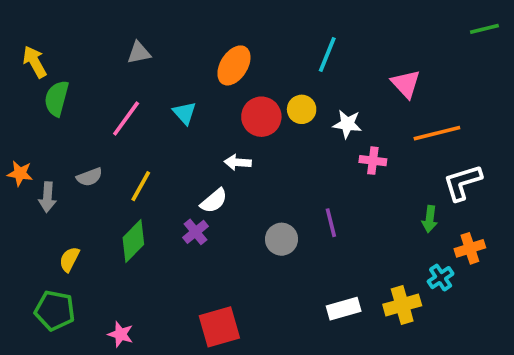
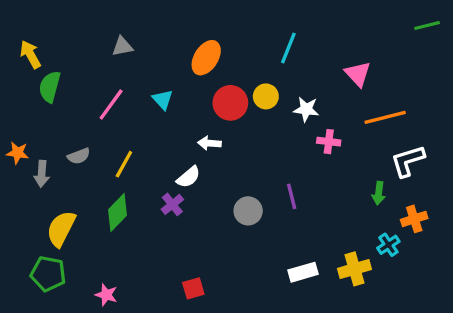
yellow semicircle: (69, 259) -> (61, 229), size x1.6
red square: (219, 327) -> (193, 288), size x0.6

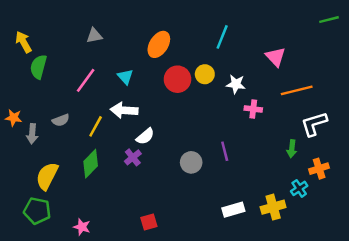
white arrow: (209, 143) -> (124, 110), moved, size x1.5

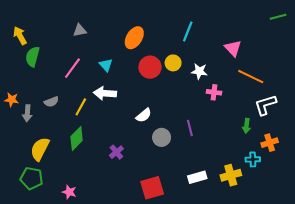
orange line: (297, 90) -> (251, 77), turned 40
white semicircle: (145, 136) -> (144, 115), moved
purple cross: (133, 157) -> (116, 152), moved
cyan cross: (299, 188) -> (253, 159), turned 32
red square: (149, 222) -> (152, 188), moved, size x1.6

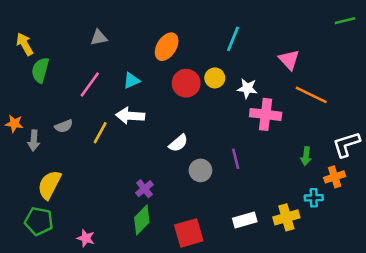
cyan triangle: (106, 65) -> (131, 81), turned 48
pink cross: (214, 92) -> (266, 114), size x1.6
white L-shape: (265, 105) -> (346, 144), moved
green diamond: (77, 138) -> (142, 220), moved

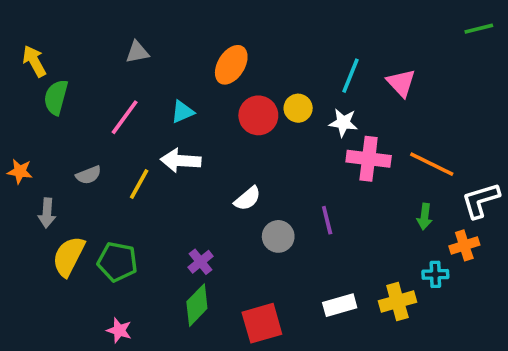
cyan line: (233, 39) -> (350, 76), moved
orange line: (311, 95) -> (432, 164), moved
gray arrow: (34, 140) -> (47, 213), moved
green pentagon: (39, 221) -> (117, 262), moved

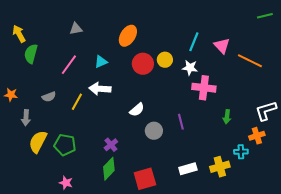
orange line: (432, 164) -> (250, 61), moved
green arrow: (425, 217) -> (227, 117), moved

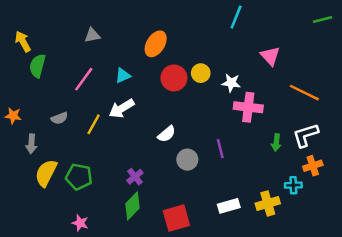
cyan line: (194, 42) -> (236, 17), moved
orange line: (250, 61) -> (304, 93), moved
white arrow: (100, 89) -> (122, 108), turned -35
white L-shape: (266, 111) -> (306, 135), moved

